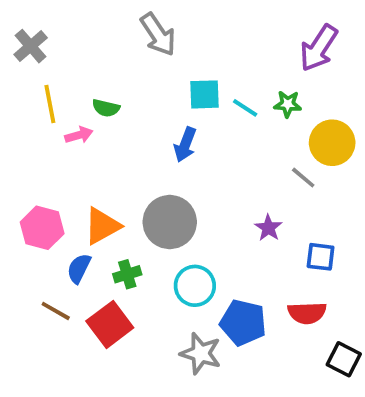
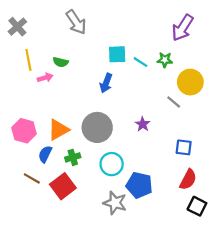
gray arrow: (158, 34) -> (76, 22), moved
purple star: (268, 228) -> (143, 124), moved
red semicircle: (307, 313) -> (188, 180), moved, turned -60

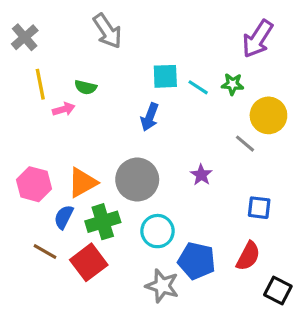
green cross: (73, 157) -> (103, 222), size x1.5
red semicircle: (188, 180) -> (248, 256), moved

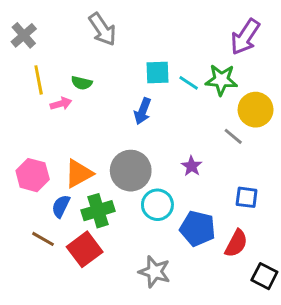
green star: (233, 84) -> (221, 80), size x1.5
cyan circle: (158, 231) -> (157, 205), moved
blue pentagon: (197, 261) -> (198, 229), moved

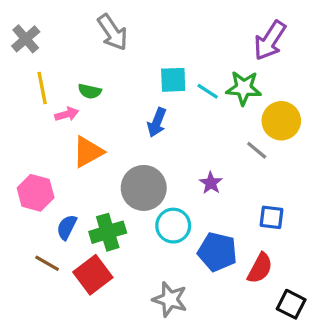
orange triangle: (79, 174) -> (88, 152), moved

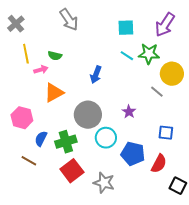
cyan square: (173, 80) -> (126, 28), moved
red square: (93, 275) -> (72, 171), moved

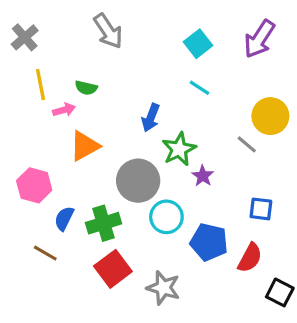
cyan square: (126, 28) -> (198, 44), turned -36
green star: (149, 54) -> (179, 149), moved, turned -30

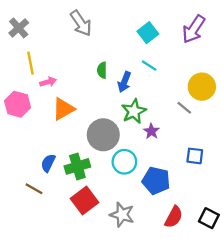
green semicircle: (86, 88) -> (102, 70), moved, turned 77
blue arrow: (151, 118) -> (124, 82), moved
pink hexagon: (34, 185) -> (18, 104), moved
red semicircle: (250, 258) -> (174, 217), moved

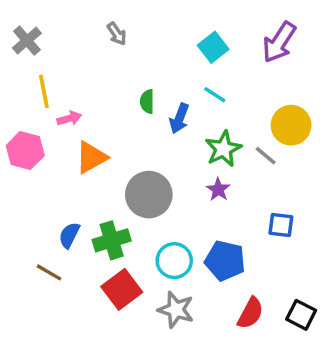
gray arrow: (81, 23) -> (117, 34), size x0.6
green star: (134, 111) -> (223, 149), moved
cyan circle: (124, 162) -> (174, 261), moved

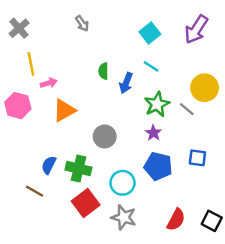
gray circle: (149, 195) -> (105, 136), size x0.7
green cross: (112, 240) -> (78, 169), turned 30
blue pentagon: (225, 261) -> (158, 166), moved

